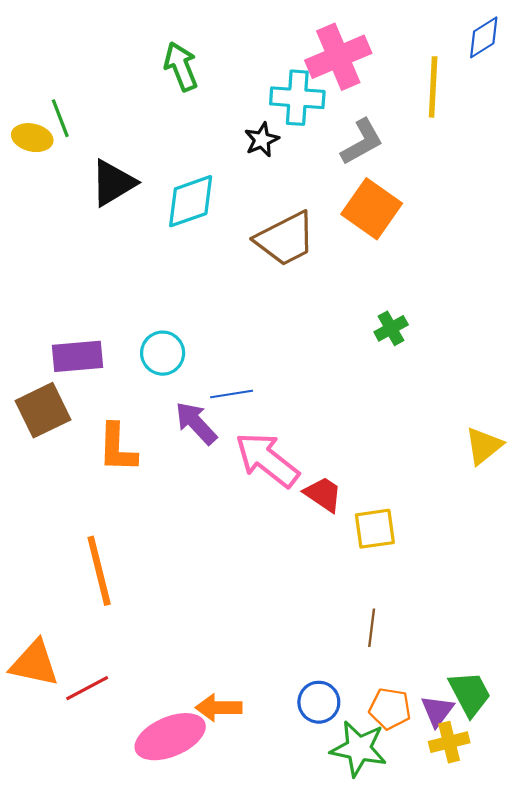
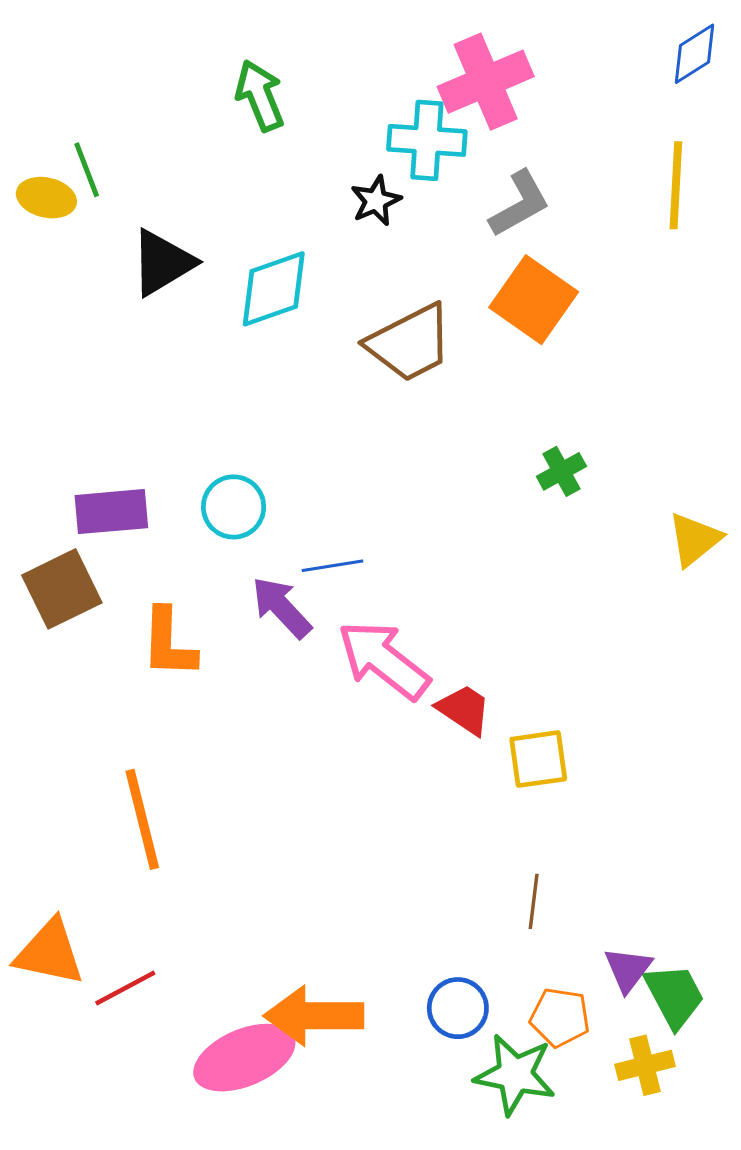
yellow line: (433, 87) -> (676, 185), moved
yellow triangle: (484, 446) -> (694, 539), moved
orange arrow: (219, 708) -> (314, 1016), size x1.5
purple triangle: (437, 711) -> (628, 969), moved

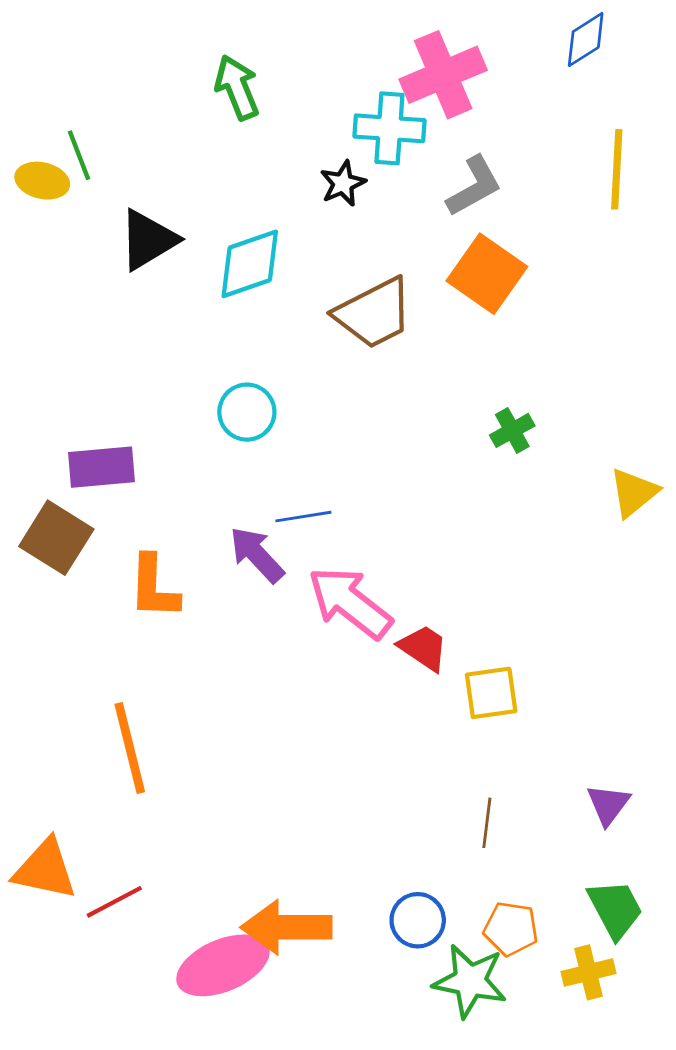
blue diamond: (694, 54) -> (586, 39), moved
cyan circle: (234, 507) -> (247, 412), moved
brown square: (62, 589) -> (56, 538), turned -32
purple triangle: (628, 969) -> (608, 804), moved

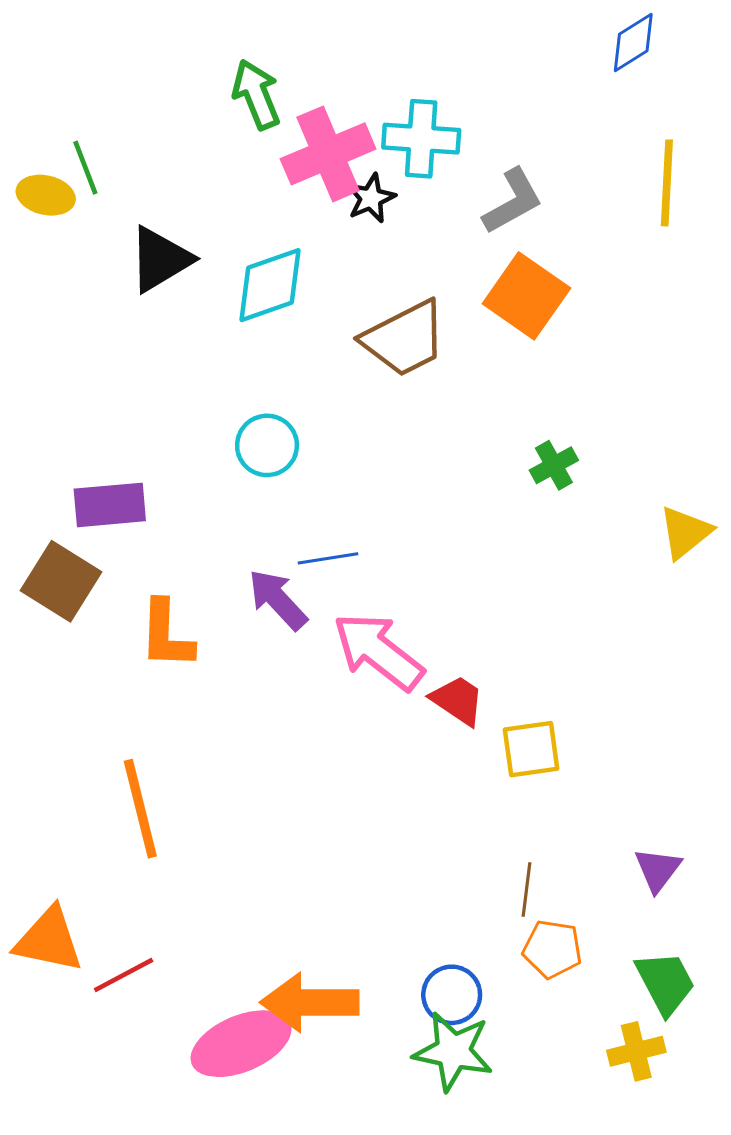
pink cross: (443, 75) -> (328, 154), moved
orange pentagon: (511, 929) -> (552, 949), moved
green star: (470, 981) -> (453, 1051), moved

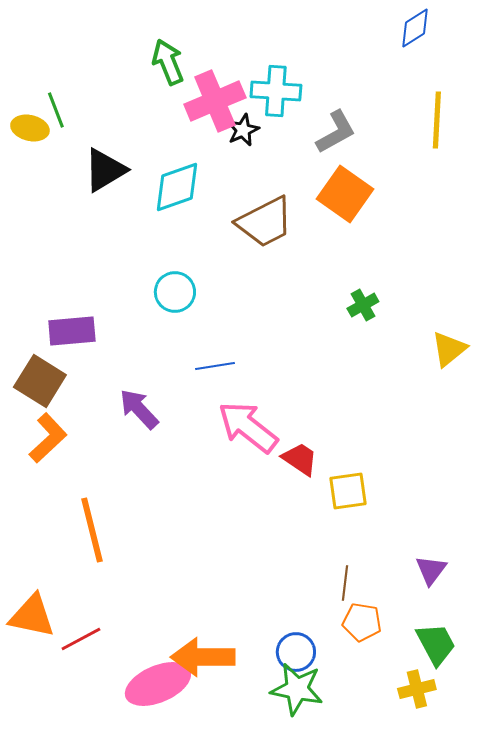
purple arrow: (278, 600) -> (139, 409), moved
orange L-shape: (166, 635) -> (48, 438), moved, turned -135

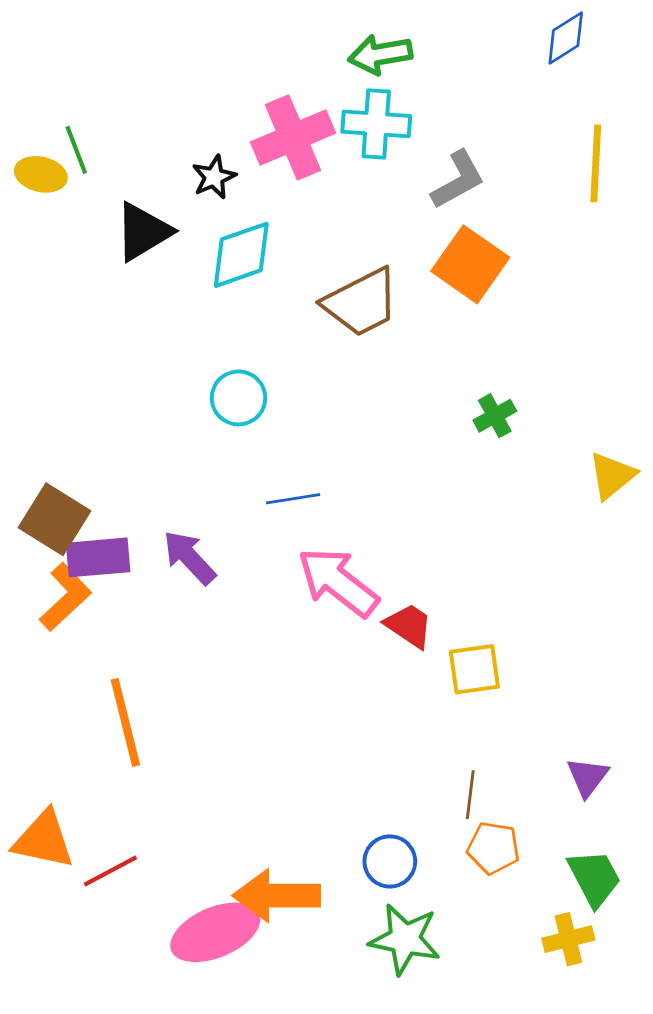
green arrow: (168, 62) -> (380, 54), moved, turned -78
black star: (243, 130) -> (214, 177), moved
purple rectangle: (72, 331) -> (98, 557), moved
blue circle: (296, 652) -> (390, 861), moved

